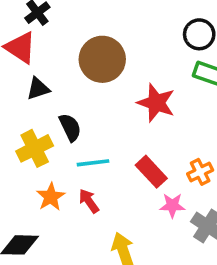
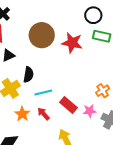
red star: (156, 103) -> (72, 43), moved
black semicircle: (70, 127) -> (28, 75), turned 42
red rectangle: (151, 172) -> (68, 105), moved

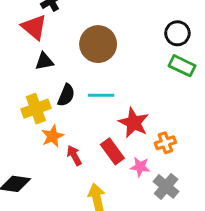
red star: (72, 43) -> (134, 123), moved
cyan line: (43, 93) -> (101, 95), moved
orange star: (22, 114) -> (53, 136), moved

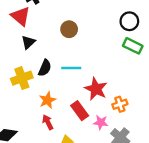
brown circle: (98, 44) -> (69, 29), size x0.6
black triangle: (44, 61) -> (28, 42), turned -32
orange star: (53, 136) -> (47, 100), moved
red arrow: (74, 155) -> (48, 122), moved

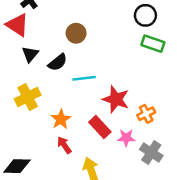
black semicircle: (45, 68) -> (58, 62), moved, turned 35

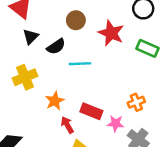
green rectangle: (153, 44) -> (148, 48), moved
red star: (116, 99) -> (111, 33), moved
red rectangle: (100, 127) -> (91, 111), turned -30
red arrow: (64, 145) -> (67, 125), moved

